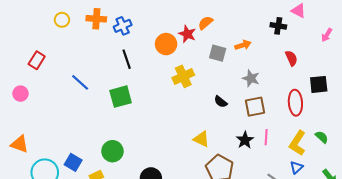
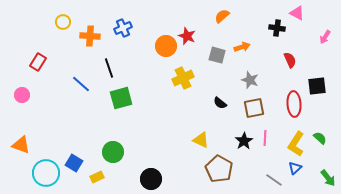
orange cross: (96, 19) -> (90, 36), moved
orange semicircle: (205, 23) -> (222, 16), moved
black line: (127, 59) -> (109, 68), moved

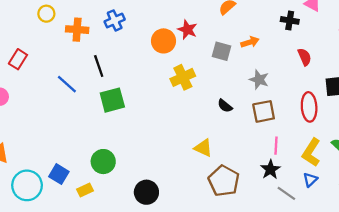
black star: (244, 141) -> (270, 169), moved

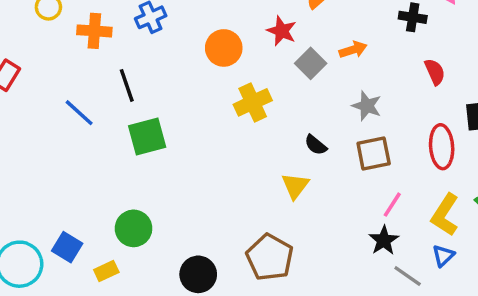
red star: (187, 30) -> (282, 31), moved
gray square: (221, 51) -> (311, 63), turned 30
pink line: (276, 146) -> (392, 205), turned 30
yellow triangle: (203, 148) -> (295, 186), moved, turned 42
brown pentagon: (224, 181) -> (270, 257), moved

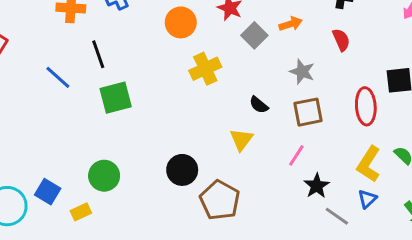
red semicircle: (435, 72) -> (341, 40), moved
pink line: (392, 205) -> (296, 155), moved
black circle: (198, 274) -> (182, 170), moved

